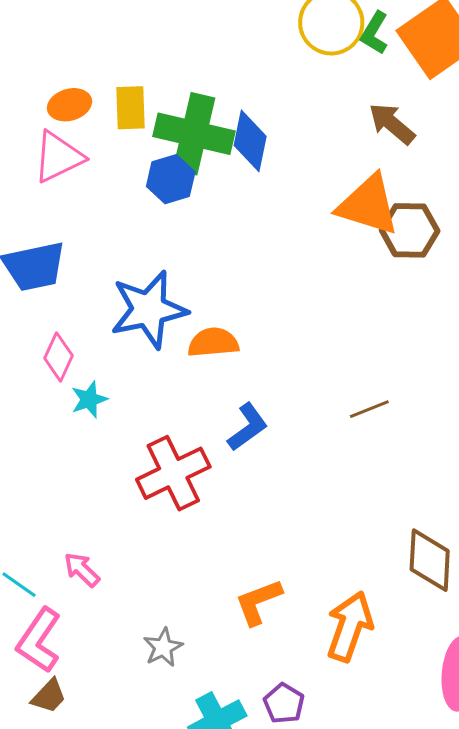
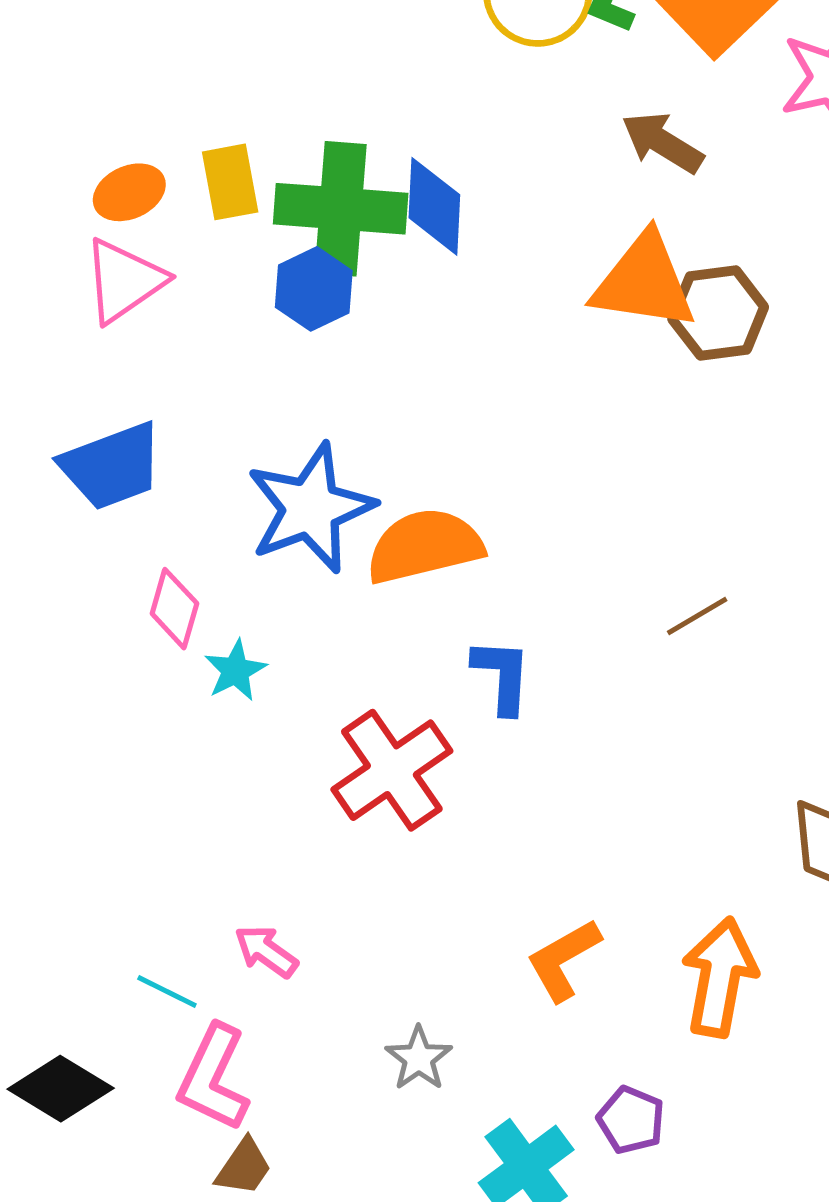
orange semicircle: (213, 342) -> (425, 546), size x1.4
blue L-shape: (248, 427) -> (502, 676), turned -42

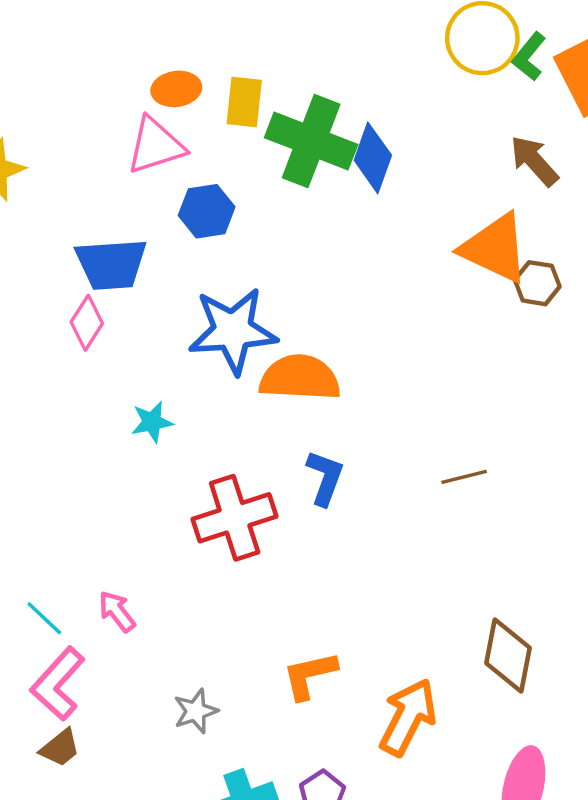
blue hexagon: (314, 289) -> (207, 211), moved
brown hexagon: (718, 313) -> (537, 283), size x0.7
pink diamond: (174, 609) -> (87, 323), moved

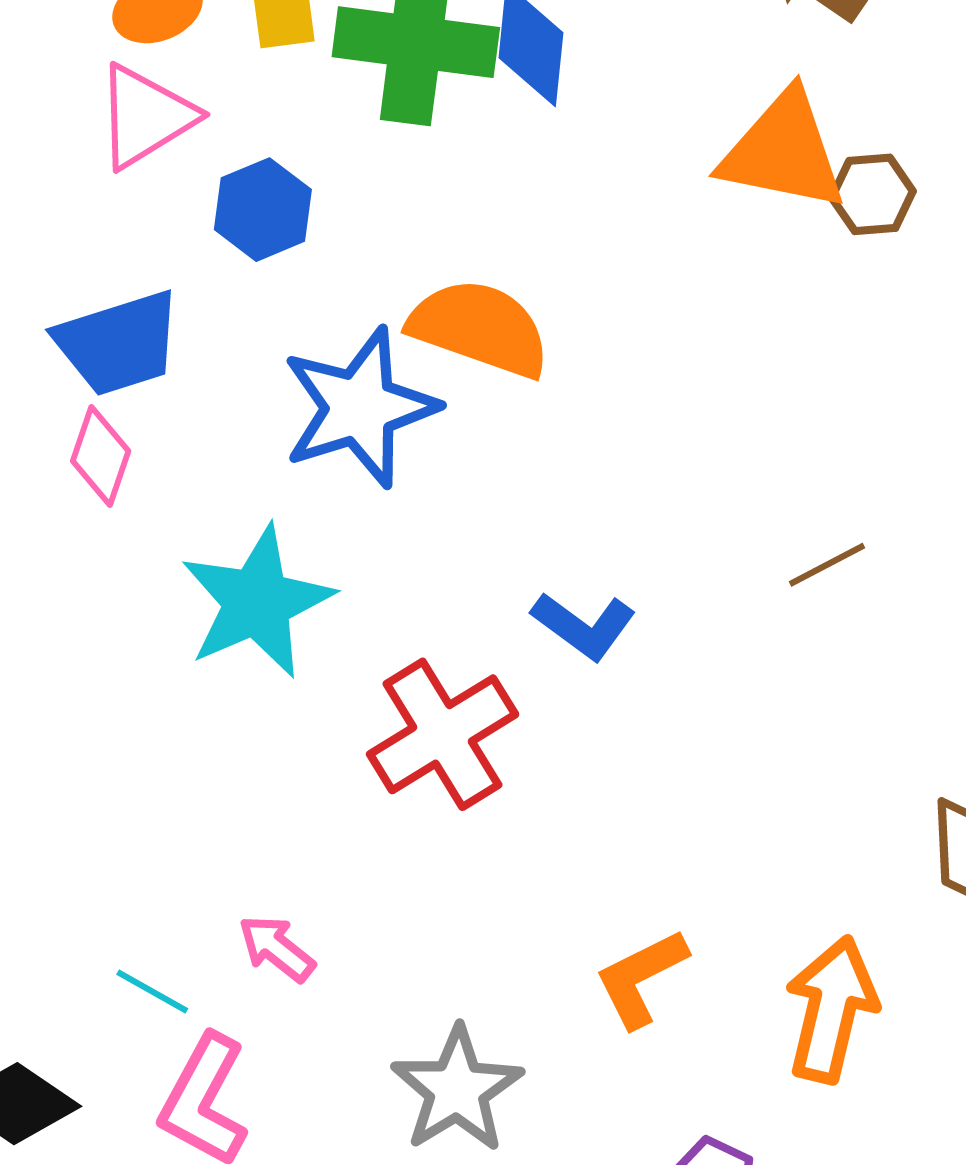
orange semicircle: (300, 378) -> (480, 328), moved, turned 30
cyan star: (152, 422) -> (257, 602), size x2.0
blue L-shape: (325, 478) -> (584, 626), turned 120
gray star: (196, 711) -> (457, 1090), size x1.6

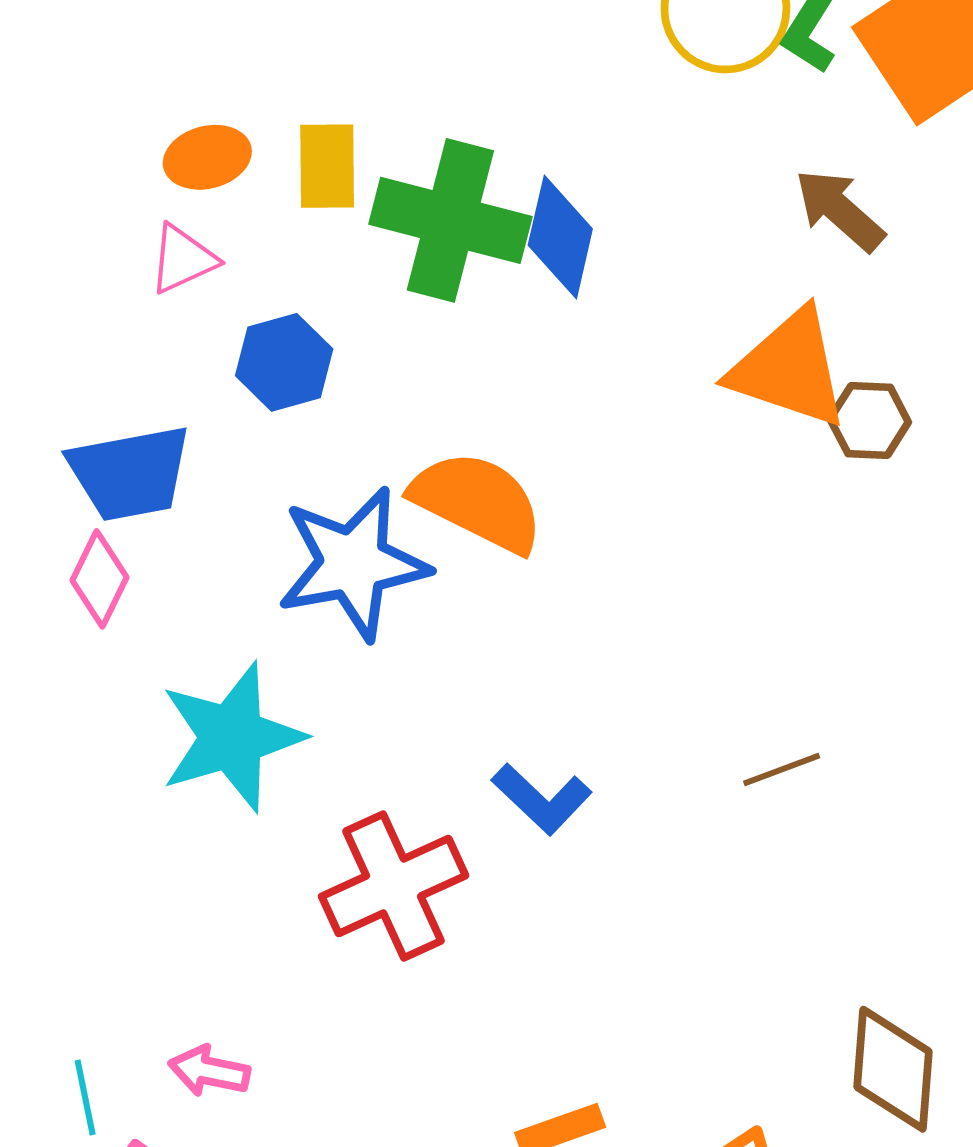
pink triangle: (145, 116) -> (183, 259), size x0.7
pink arrow: (277, 948) -> (209, 1071), turned -34
cyan line: (152, 991) -> (85, 1098), turned 42

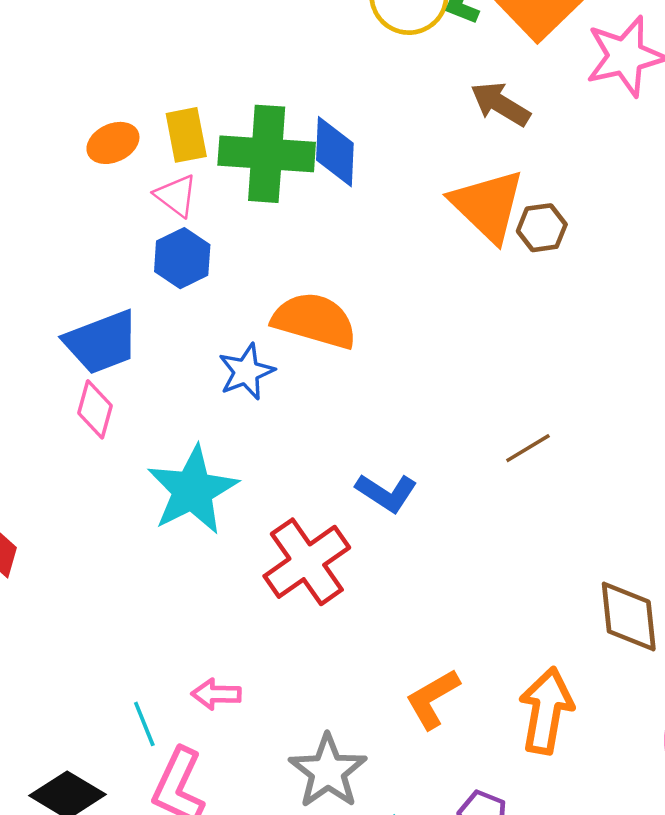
pink triangle: (183, 259) -> (176, 195), moved, turned -48
orange triangle: (789, 369) -> (488, 205), turned 36
blue star: (353, 563) -> (246, 372), size x0.6

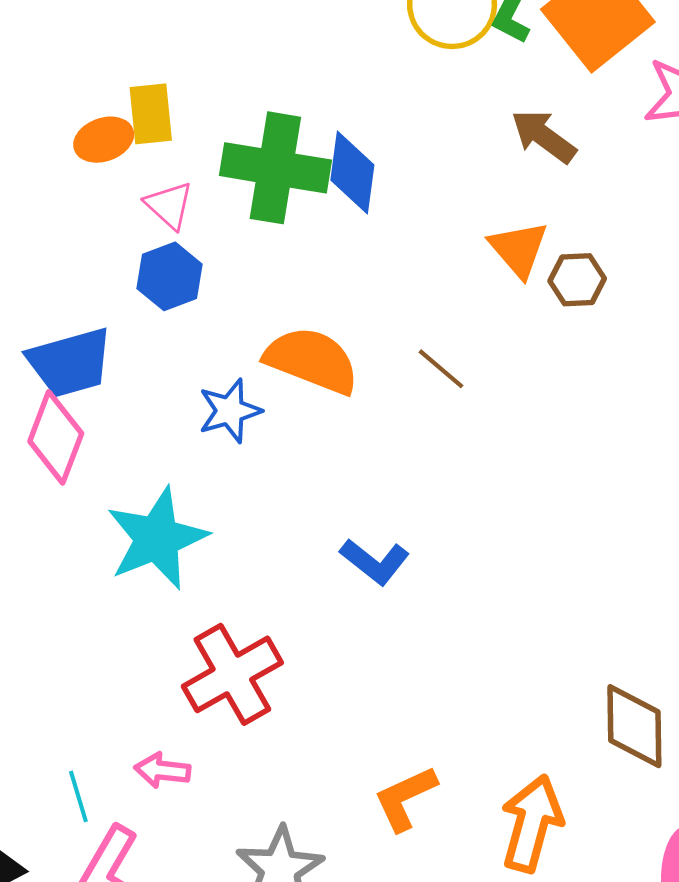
yellow rectangle: (186, 135) -> (151, 114), moved
orange triangle: (488, 205) -> (519, 249), size x0.7
pink diamond: (95, 409) -> (56, 437), size x1.4
brown line: (528, 448) -> (441, 369), moved, turned 66
red cross: (307, 562) -> (232, 674), moved

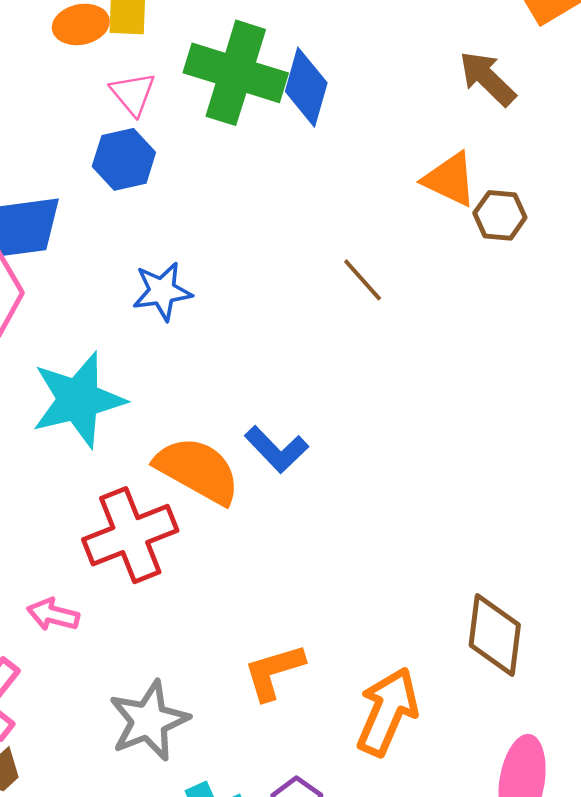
orange triangle: (519, 249) -> (450, 179), turned -32
orange semicircle: (312, 360) -> (198, 470), moved

